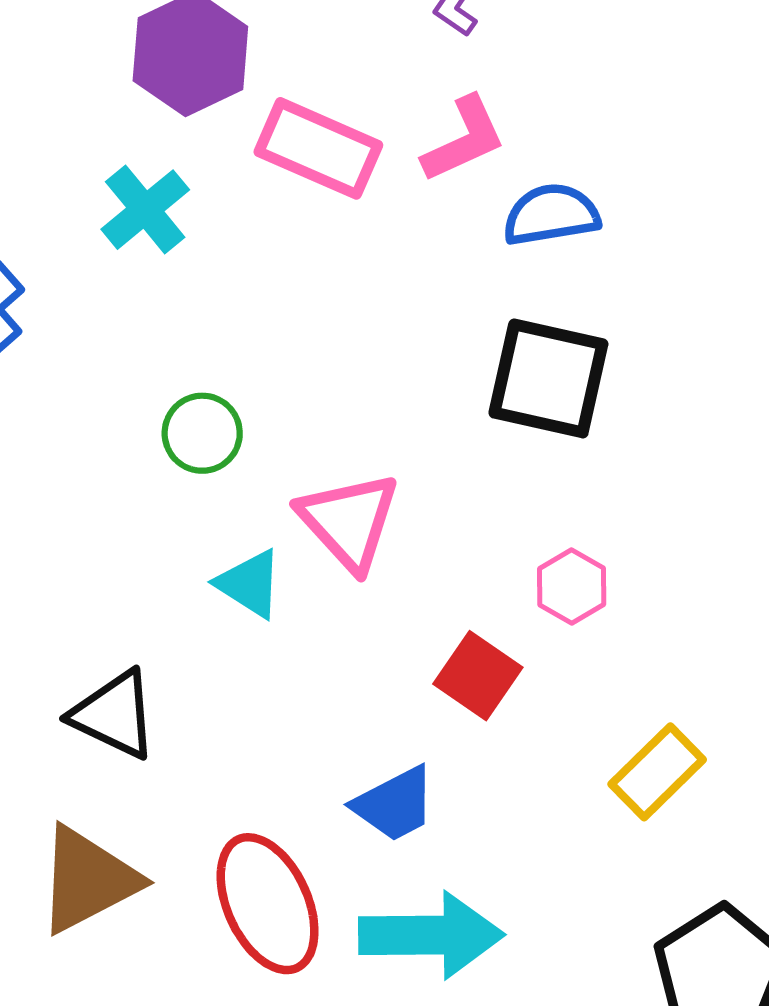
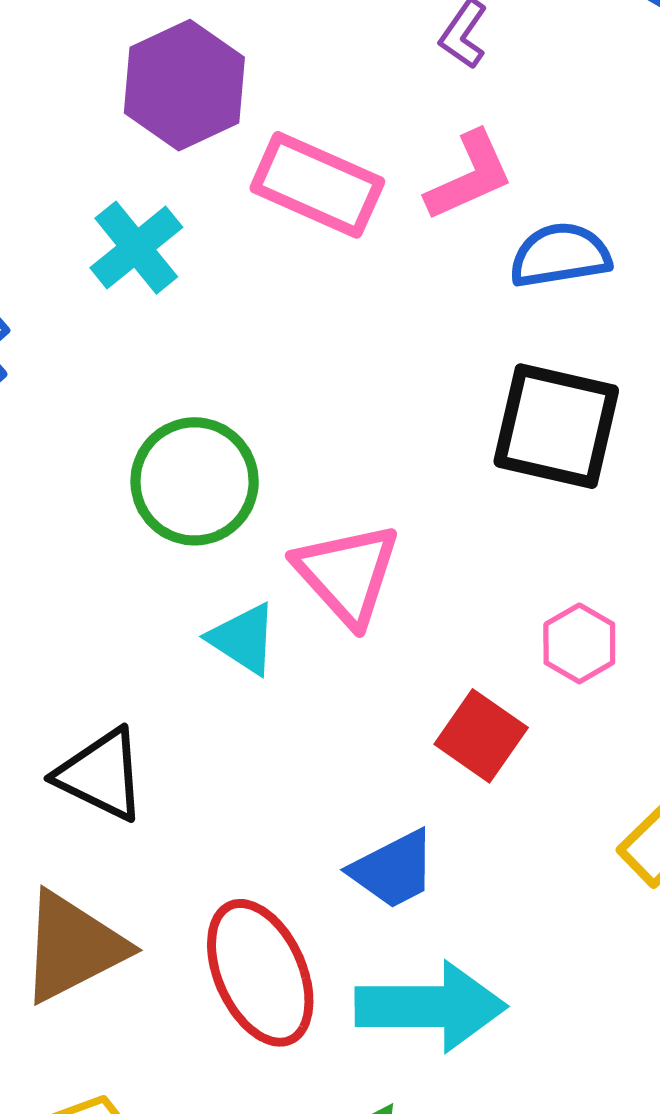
green circle: (202, 433) -> (195, 481), size x1.5

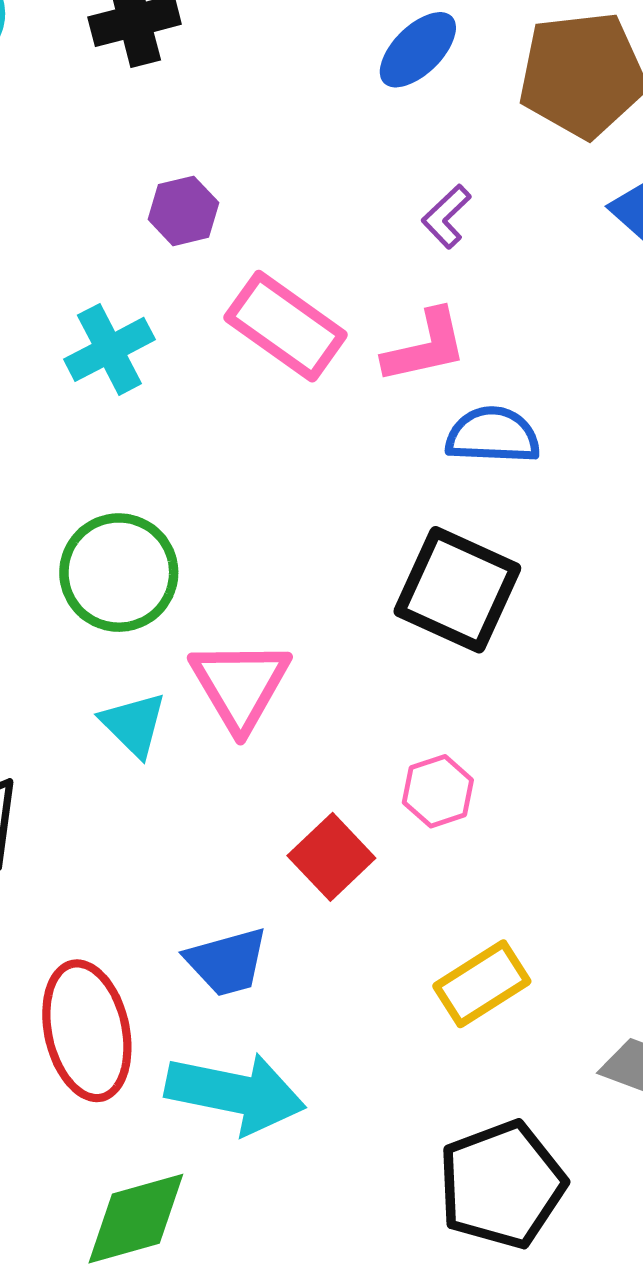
purple hexagon: (184, 85) -> (183, 211), size x0.6

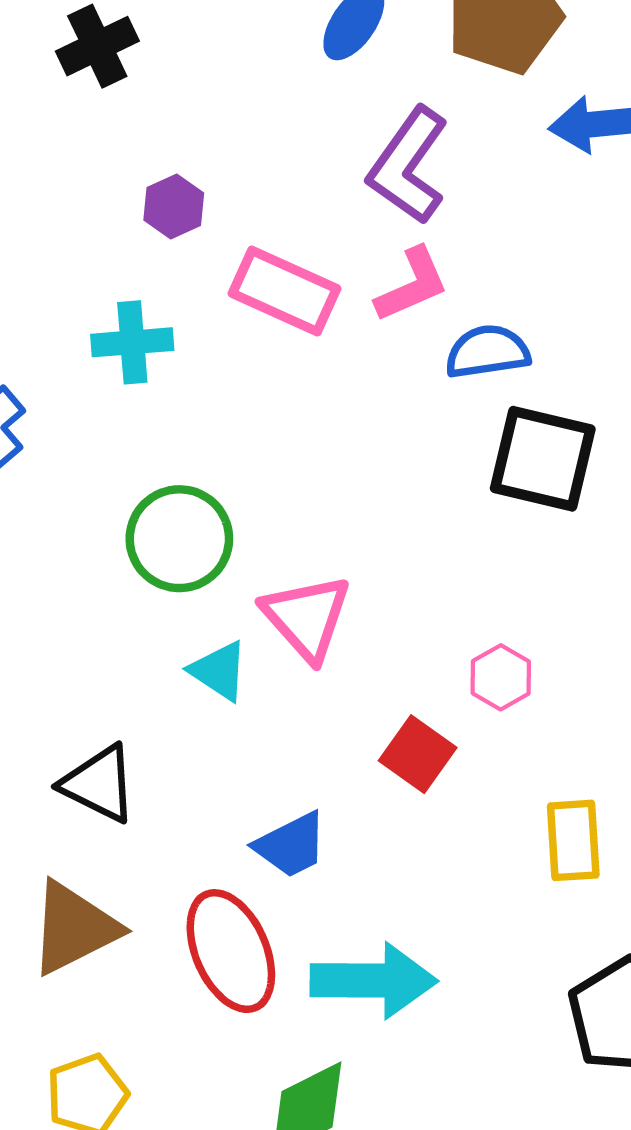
purple L-shape: (446, 217) -> (408, 166), size x2.0
cyan cross: (109, 349) -> (132, 342), turned 34
black square: (457, 590) -> (543, 459), moved
blue trapezoid: (227, 962) -> (291, 845), moved
yellow rectangle: (482, 984) -> (573, 840), turned -50

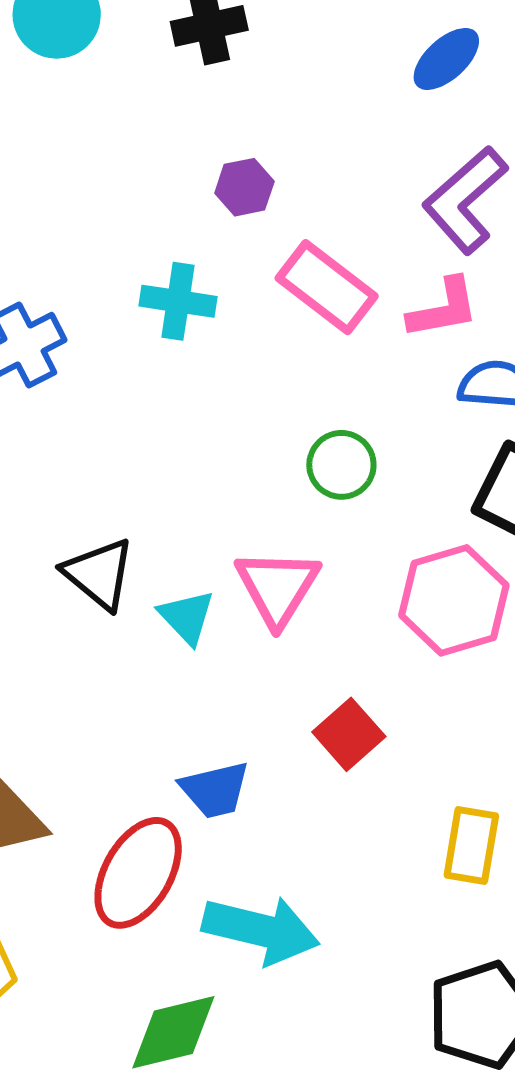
green circle: (179, 539) -> (341, 465), moved, size x0.7
pink hexagon: (501, 677) -> (454, 600), moved, size x1.8
black triangle: (99, 784) -> (99, 574), moved
red ellipse: (231, 951) -> (138, 873), turned 40

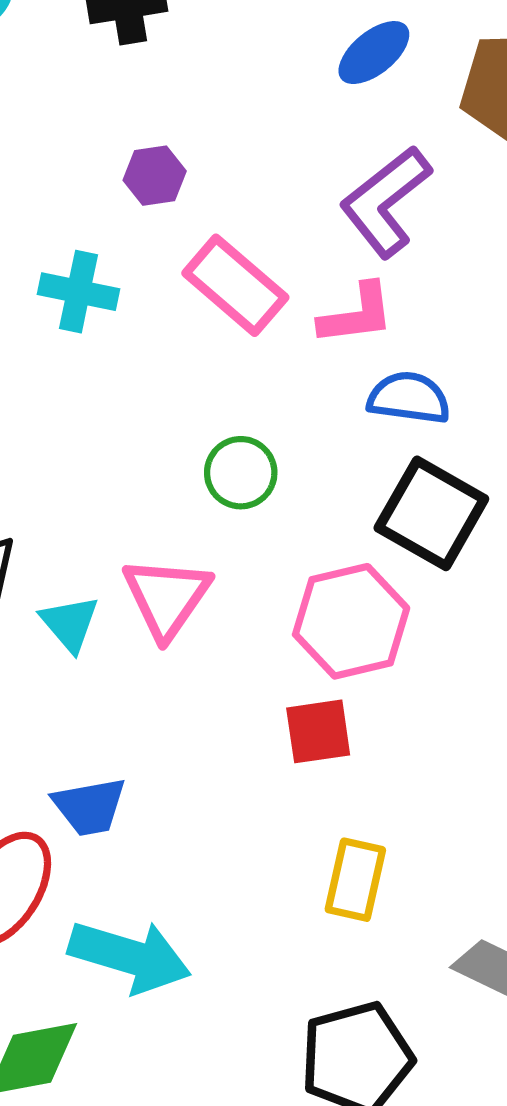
red square: (349, 734) -> (318, 731), moved, turned 30

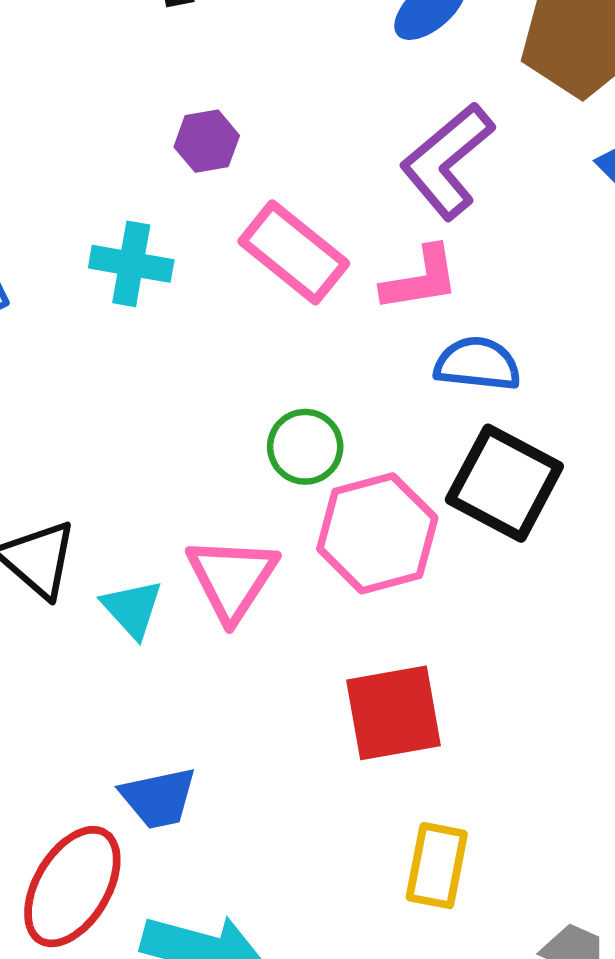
pink hexagon: (351, 621) -> (377, 533), moved
red square: (318, 731) -> (394, 713), size x1.4

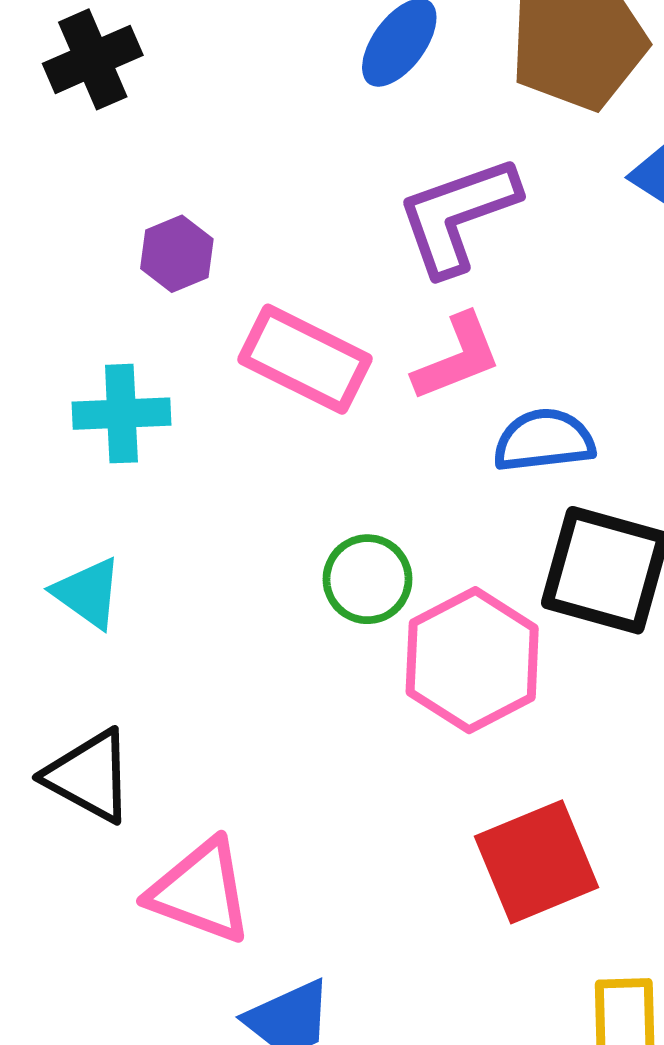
purple L-shape: (447, 161) -> (458, 215), turned 33
pink triangle: (232, 578) -> (200, 891), moved, turned -30
cyan triangle: (132, 609) -> (88, 593), moved

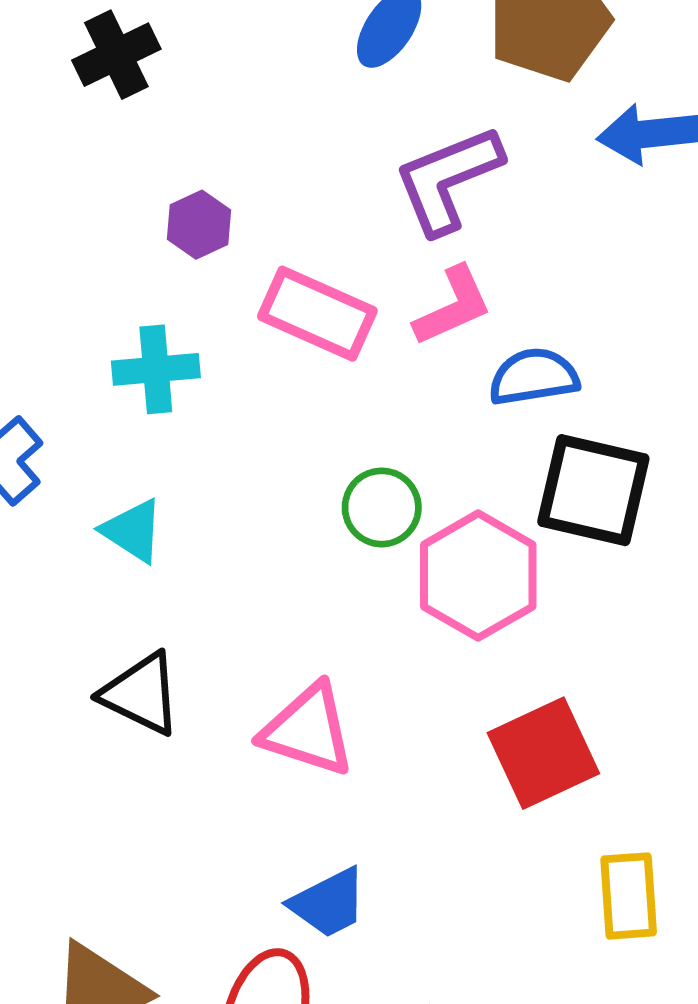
pink triangle: (200, 891) -> (308, 730), moved

